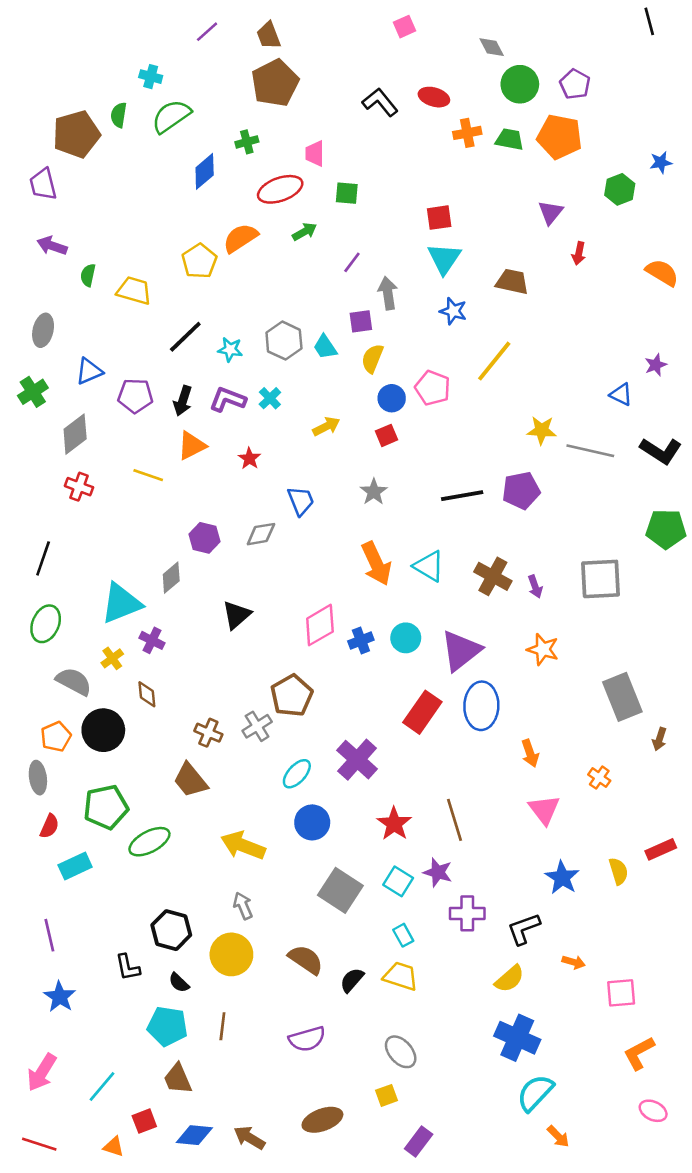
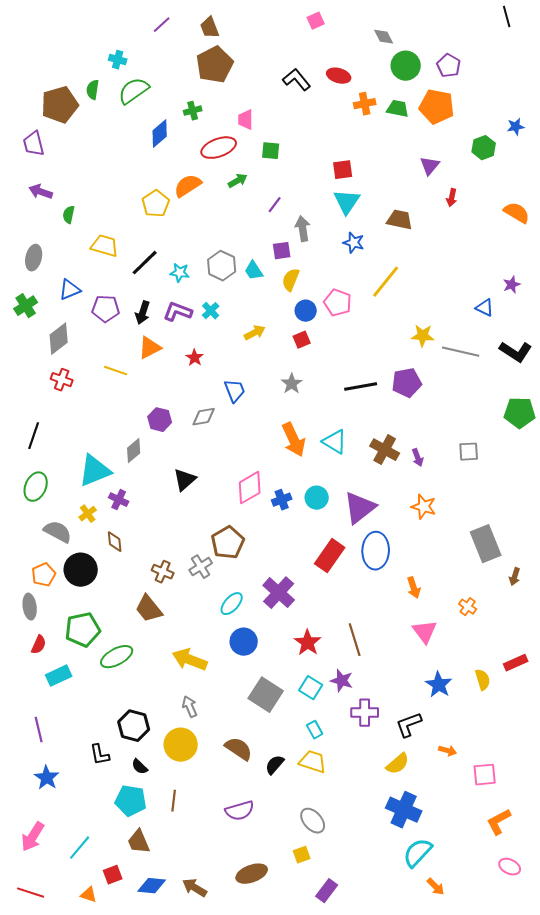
yellow trapezoid: (134, 291) -> (105, 246), moved
gray square: (601, 579) -> (469, 452), size x0.6

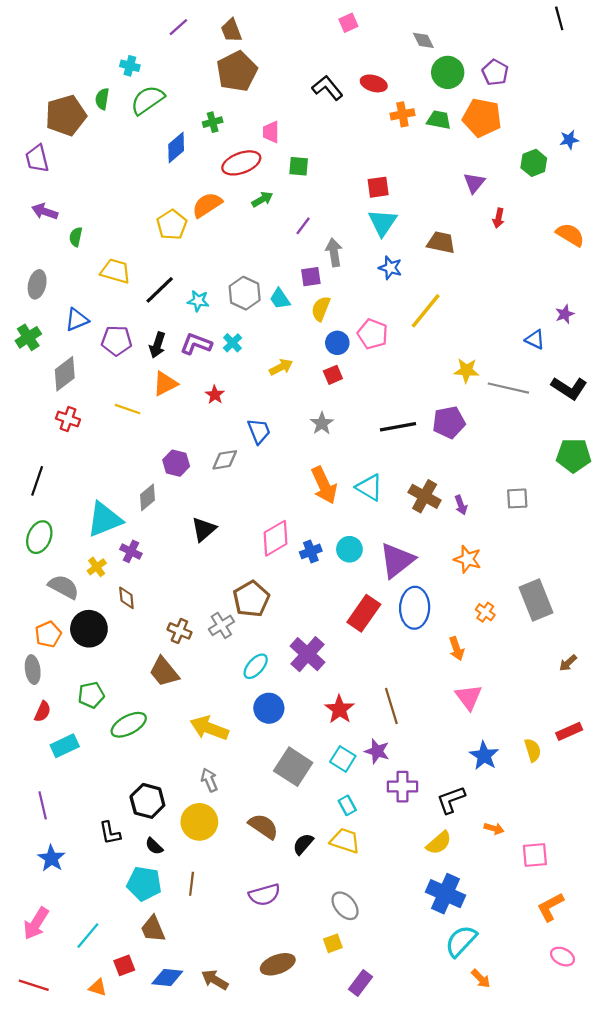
brown arrow: (515, 577) -> (568, 663), moved, turned 30
orange cross: (468, 607) -> (485, 612), moved
green pentagon: (83, 630) -> (91, 695), size x0.7

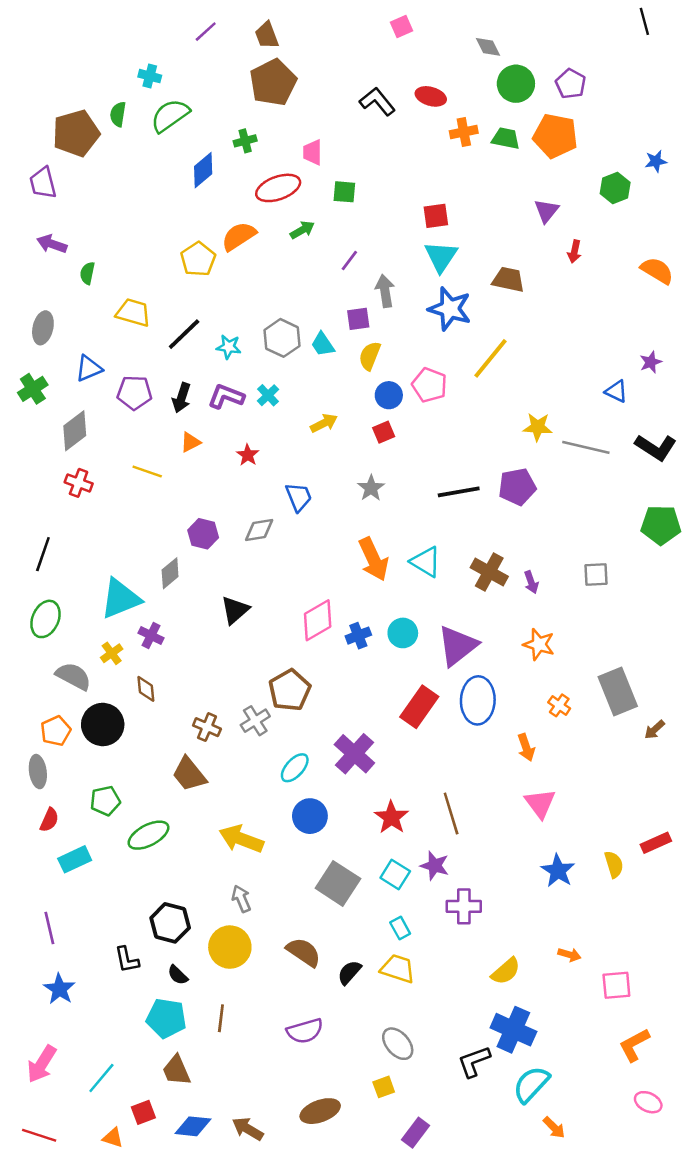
blue star: (390, 268) -> (450, 309), size x1.6
orange triangle: (165, 384) -> (190, 442), size x0.7
brown arrow: (568, 663) -> (655, 730), moved
black L-shape: (451, 800) -> (474, 1061), moved

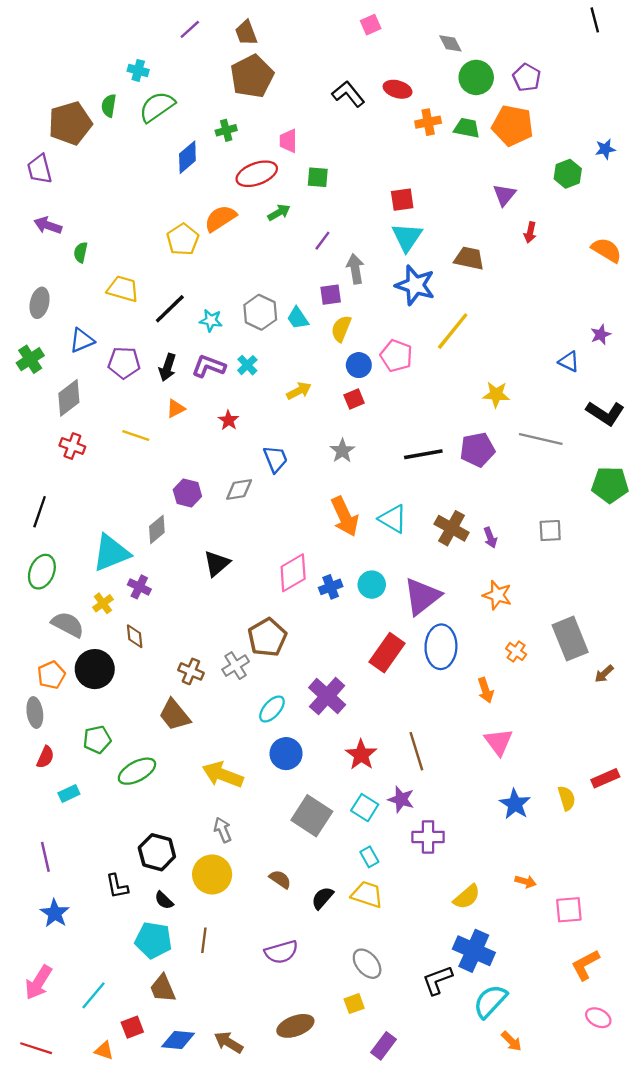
gray line: (586, 447) -> (541, 439), moved
cyan rectangle: (75, 859) -> (69, 793), size x0.7
brown semicircle: (304, 952) -> (280, 879), size x0.7

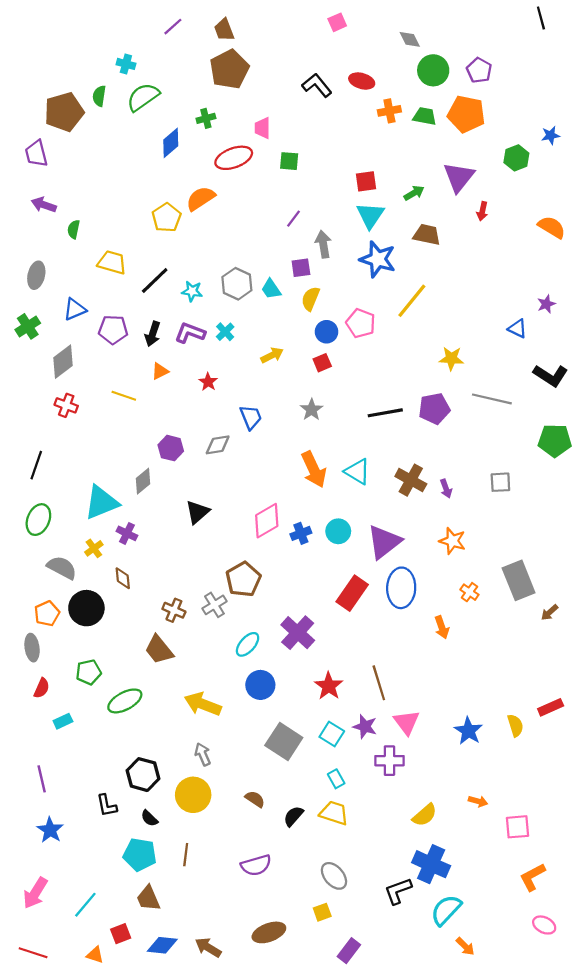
purple triangle: (504, 195) -> (459, 177), size x1.5
green arrow: (279, 212) -> (414, 193), moved
pink triangle: (498, 742) -> (407, 722), moved

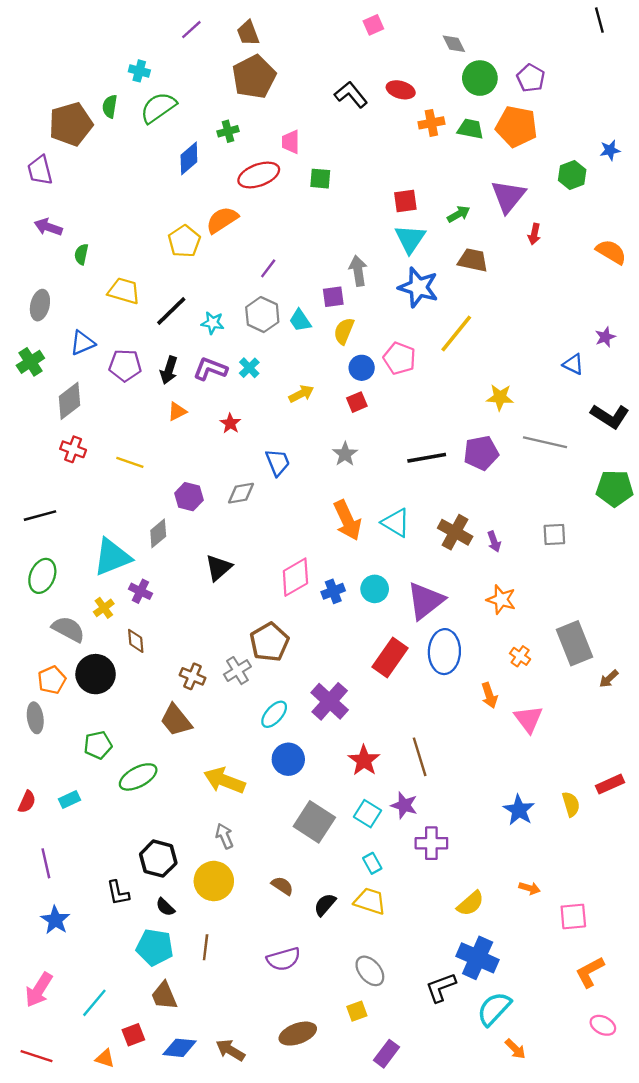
purple line: (293, 219) -> (268, 268), moved
yellow line: (124, 396) -> (130, 462), moved
black line: (36, 465) -> (40, 516), turned 56
red semicircle: (42, 688) -> (27, 802), moved
pink triangle: (407, 722) -> (528, 719), moved

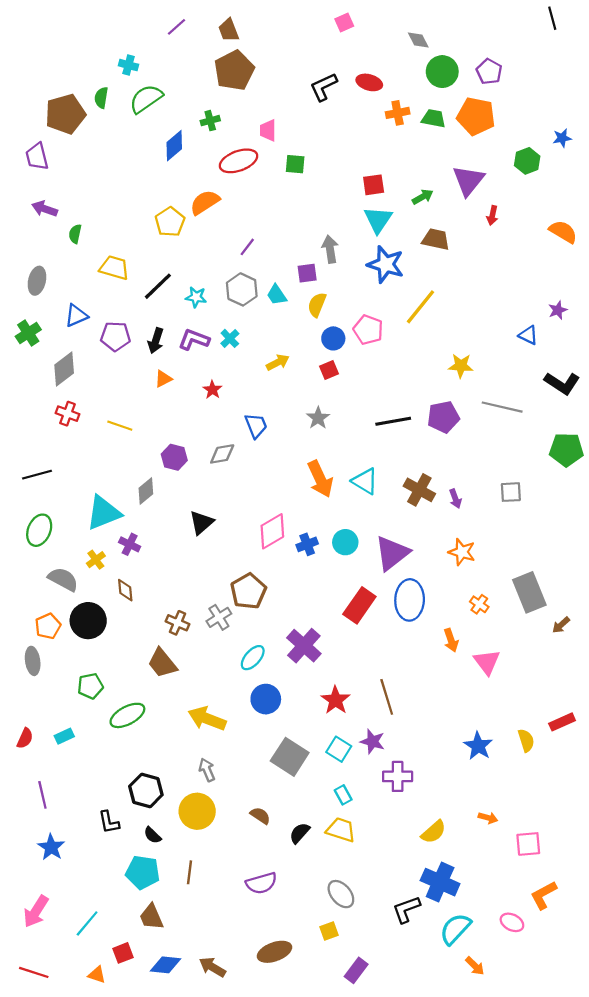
black L-shape: (351, 95) -> (323, 87), turned -76
pink ellipse: (603, 1025) -> (512, 922), moved

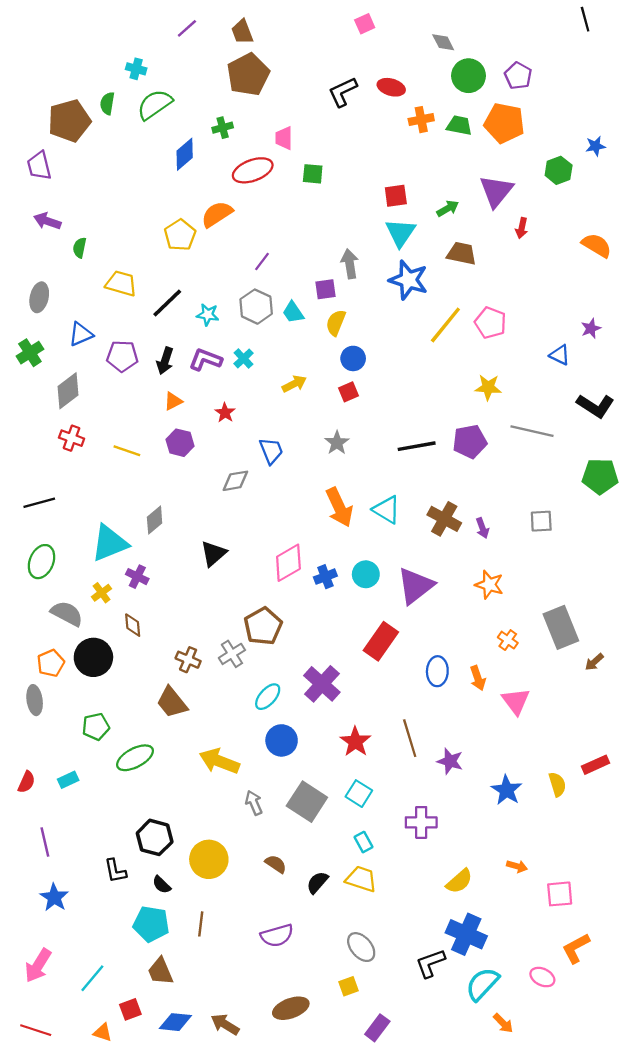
pink pentagon: (368, 330) -> (490, 323), moved
purple hexagon: (174, 457) -> (180, 443), moved
blue ellipse: (410, 600) -> (437, 671), moved, size x0.7
purple star: (373, 742) -> (450, 761), moved
gray arrow: (207, 770) -> (254, 803), moved

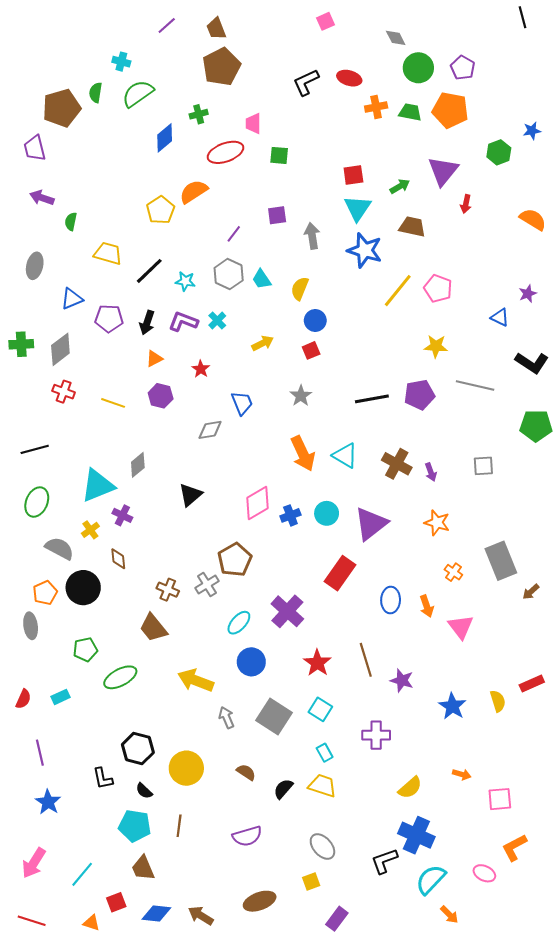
purple square: (325, 289) -> (277, 215), moved
green cross: (30, 353) -> (21, 344), moved, turned 30

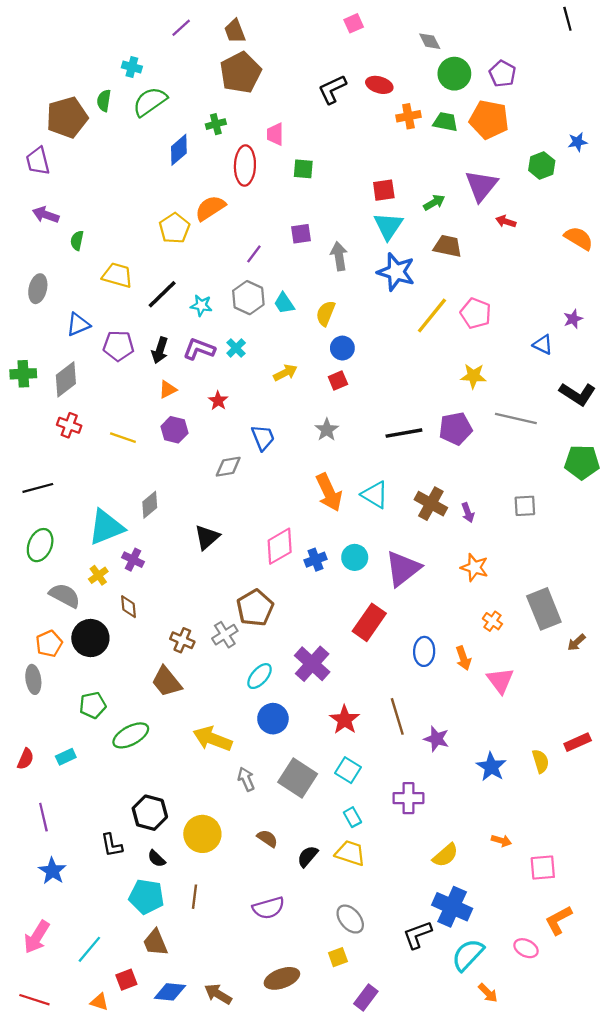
red ellipse: (226, 152) -> (245, 165), turned -68
red arrow: (466, 204) -> (506, 221), turned 96

